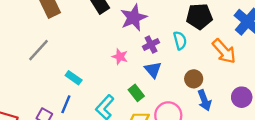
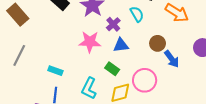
pink star: (120, 57) -> (90, 42), size x1.5
blue triangle: (153, 70) -> (121, 45), turned -42

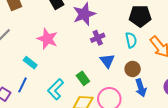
cyan semicircle: (137, 14) -> (131, 40), moved
pink star: (90, 42) -> (47, 39), moved
blue triangle: (121, 45) -> (107, 61), moved, turned 42

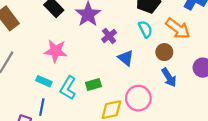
brown circle: (133, 69) -> (164, 52), moved
green rectangle: (83, 78) -> (93, 84), moved, turned -56
cyan L-shape: (56, 89) -> (68, 88), moved

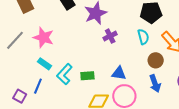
pink star: (56, 51) -> (43, 38), moved
blue triangle: (126, 58) -> (119, 73), moved, turned -42

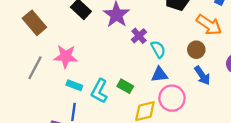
cyan semicircle: (143, 37) -> (158, 49), moved
green rectangle: (87, 76) -> (125, 86), turned 48

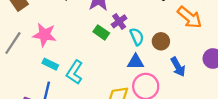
brown circle: (196, 50) -> (161, 41), moved
green rectangle: (125, 86) -> (101, 32), moved

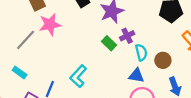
pink star: (44, 35) -> (50, 24), moved, turned -30
cyan rectangle: (50, 64) -> (20, 73), moved

